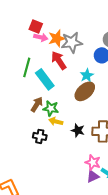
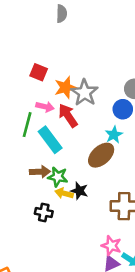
pink arrow: (41, 37) -> (45, 107), moved
gray star: (72, 42) -> (85, 93), turned -30
cyan star: (87, 75) -> (114, 135), moved
brown arrow: (37, 104) -> (40, 172), turned 56
black star: (78, 130) -> (79, 191), moved

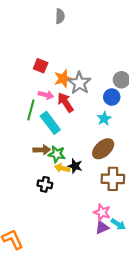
brown ellipse: (101, 155) -> (103, 149), moved

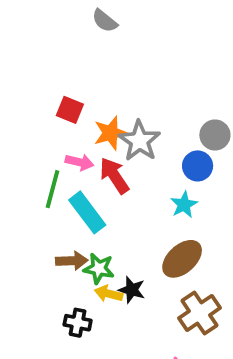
gray semicircle: (60, 16) -> (105, 21), turned 128
brown cross: (113, 179) -> (199, 313), turned -35

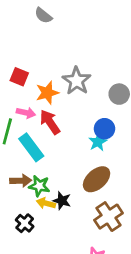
gray star: (139, 141) -> (77, 81), moved
blue circle: (198, 166) -> (105, 129), moved
black cross: (78, 323) -> (25, 223), turned 30

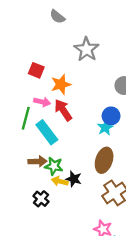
gray star: (77, 81) -> (87, 49), moved
brown ellipse: (97, 179) -> (104, 160), turned -30

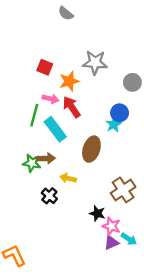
gray star: (87, 49) -> (95, 63), moved, turned -30
brown ellipse: (104, 160) -> (91, 149), moved
green star: (54, 166) -> (32, 163), moved
black star: (74, 179) -> (97, 213), moved

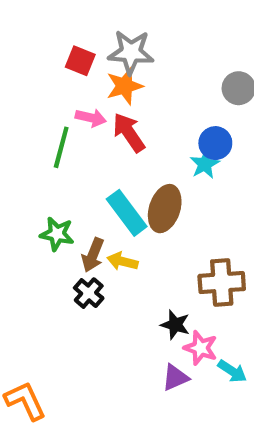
gray star: (95, 63) -> (131, 52), moved
cyan rectangle: (55, 129) -> (127, 213), moved
brown arrow: (46, 158) -> (93, 255), moved, turned 114
brown cross: (123, 190) -> (222, 282), turned 30
purple triangle: (111, 243) -> (175, 377), moved

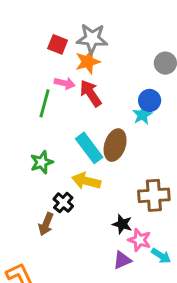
green star: (57, 234) -> (42, 162), turned -30
brown arrow: (93, 255) -> (46, 224), moved
yellow arrow: (122, 261) -> (86, 181), size x1.4

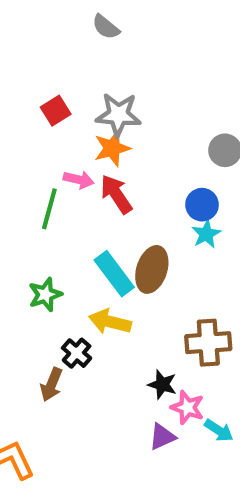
red square: (58, 44) -> (56, 111), moved, turned 36
cyan star: (142, 115) -> (206, 234), moved

